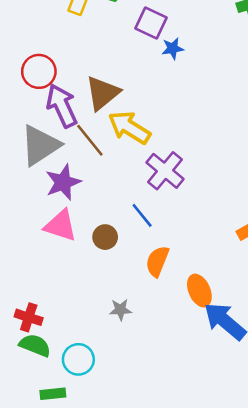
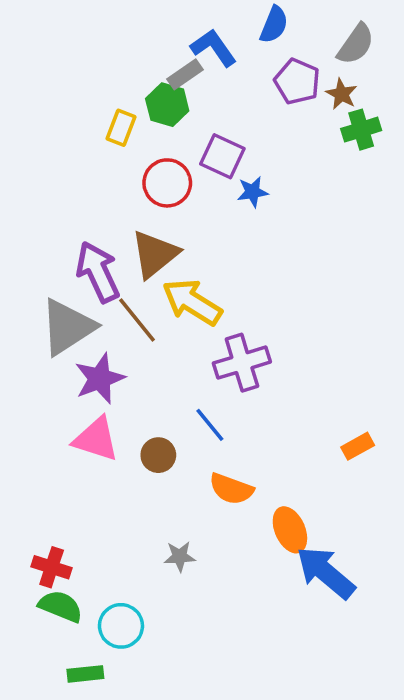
red circle: (39, 71) -> (167, 183), moved
purple cross: (165, 171) -> (242, 363), turned 33
orange semicircle: (157, 261) -> (231, 489), turned -92

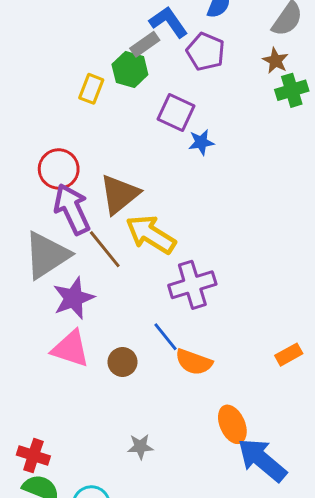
purple pentagon: (297, 82) -> (206, 52), moved
red circle: (167, 183) -> (59, 169), moved
orange semicircle: (231, 489) -> (194, 362), moved

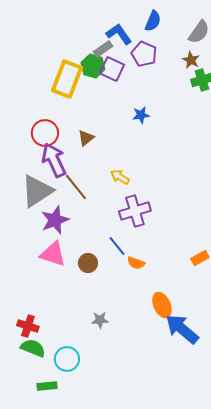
yellow rectangle: (91, 89) -> (67, 79), size x1.8
purple square: (176, 113) -> (112, 69), moved
brown triangle: (120, 194) -> (86, 138), moved, size x0.6
yellow arrow: (151, 234) -> (120, 177), moved, size x0.6
orange semicircle: (194, 362) -> (136, 263), size x0.7

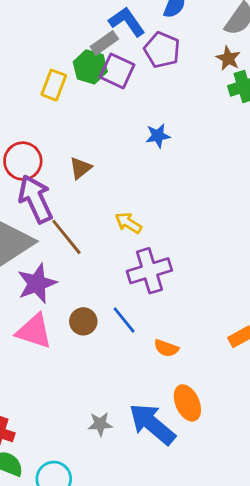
yellow rectangle: (67, 79) -> (54, 85), size x0.6
brown circle: (88, 263) -> (83, 321), moved
orange semicircle: (136, 263) -> (166, 348), moved
blue arrow: (182, 329) -> (152, 424), moved

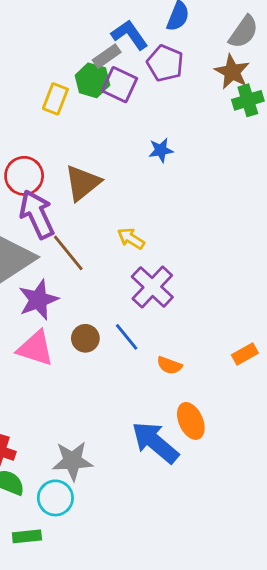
brown star: (228, 58) -> (232, 72), size x1.4
brown triangle: (80, 168) -> (82, 183), size x1.6
purple cross: (149, 271) -> (152, 287), turned -30
gray star: (100, 424) -> (73, 461), moved, size x1.6

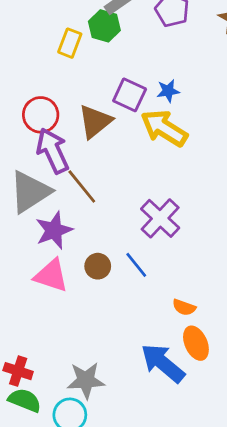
purple square: (120, 85) -> (130, 95), moved
yellow arrow: (131, 239) -> (164, 128), moved, size x1.8
orange semicircle: (169, 365) -> (184, 307), moved

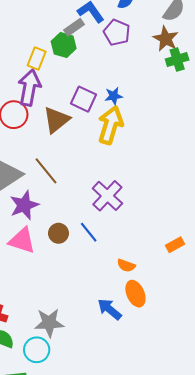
yellow arrow: (164, 128) -> (111, 125), turned 75
purple arrow: (53, 151) -> (29, 88), moved, turned 36
blue arrow: (163, 363) -> (109, 309), size x0.7

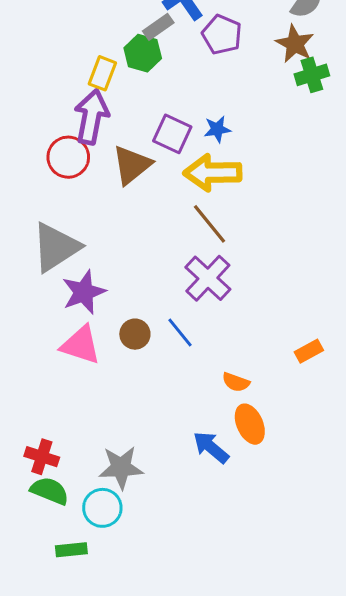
yellow arrow: (111, 125) -> (213, 173), turned -108
brown line: (46, 171) -> (209, 224), moved

